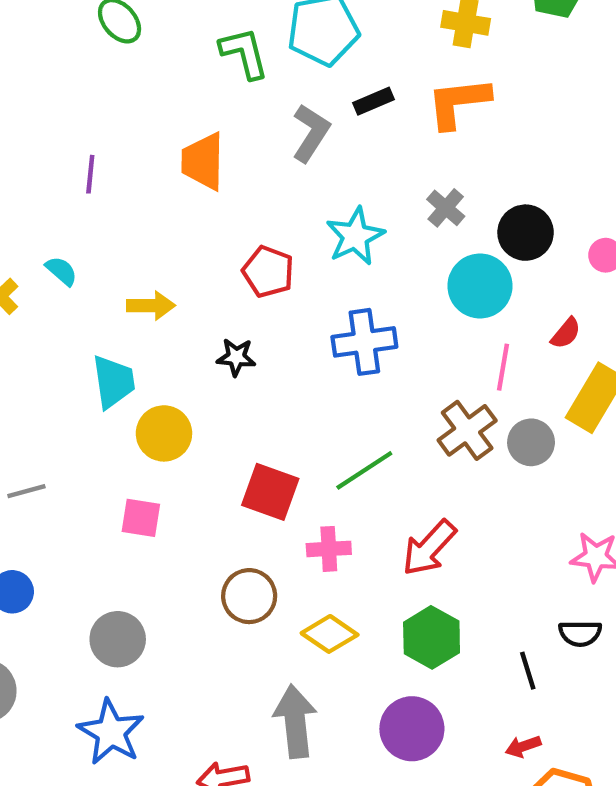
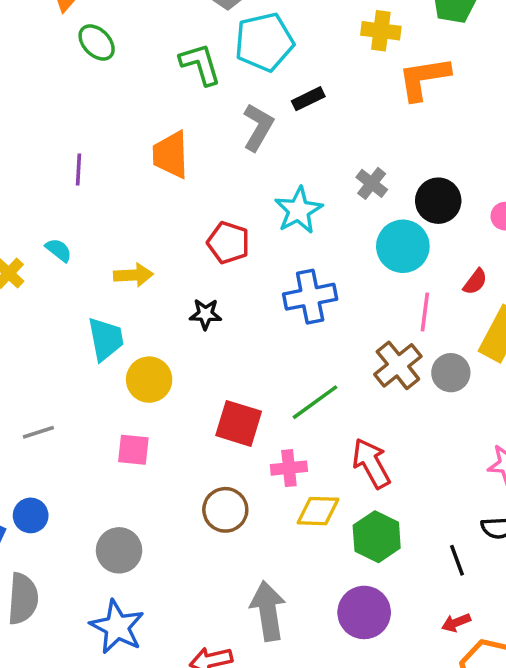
orange L-shape: (458, 103) -> (424, 78), moved
red arrow: (429, 548) -> (371, 463), turned 111
yellow diamond: (330, 634) -> (318, 511), moved, turned -30

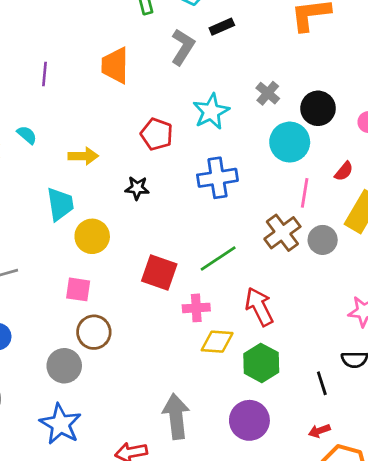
brown circle: (225, 510) -> (94, 332), moved

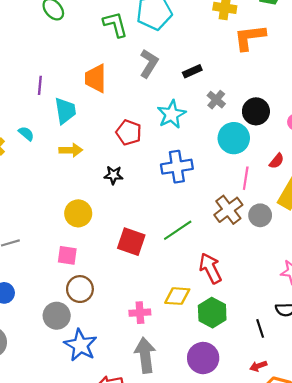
black rectangle: (222, 27) -> (192, 71), moved
cyan trapezoid: (60, 204) -> (65, 111), moved
pink cross: (196, 308) -> (140, 313), moved
blue star: (60, 424) -> (80, 345), moved

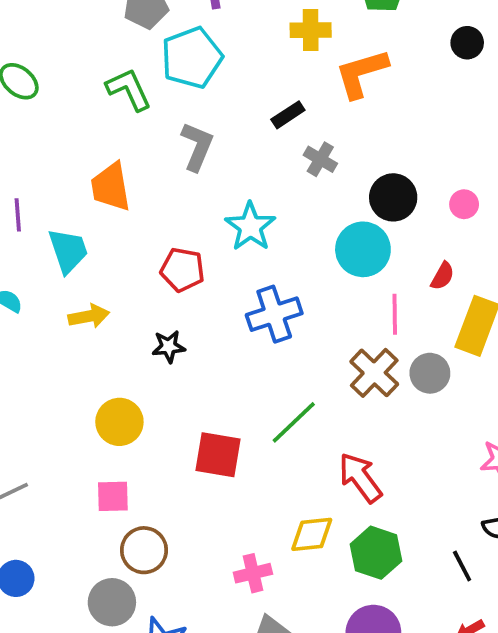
black rectangle: (192, 71) -> (288, 115), moved
gray cross: (216, 100) -> (320, 159), moved

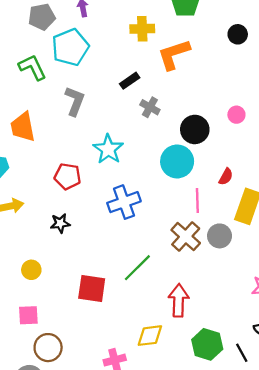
pink circle: (464, 204) -> (236, 115), moved
yellow circle: (119, 422) -> (31, 270), size x0.7
red arrow: (360, 478) -> (179, 300), turned 40
green hexagon: (376, 553) -> (207, 344), moved

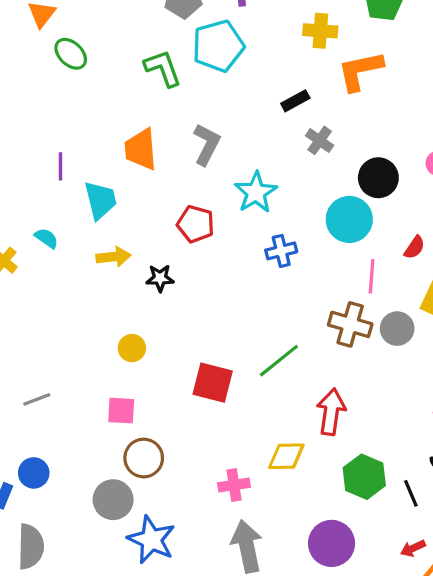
gray L-shape: (75, 101) -> (207, 144), moved
blue cross: (124, 202) -> (281, 251), moved, size x0.7
black star: (60, 223) -> (160, 278), moved
brown cross: (186, 237) -> (350, 324), turned -32

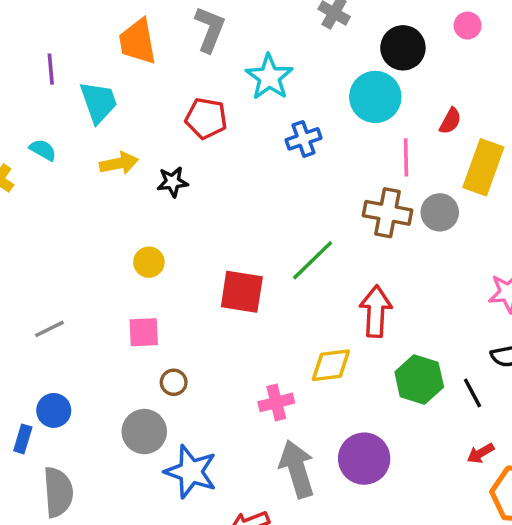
brown circle: (144, 458) -> (174, 382), size x0.6
purple circle: (332, 543) -> (364, 459), moved

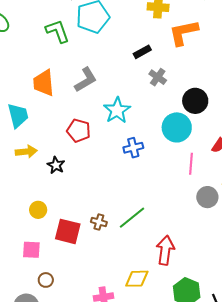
gray L-shape: (210, 29) -> (86, 80), turned 32
black star: (173, 182) -> (56, 165), turned 30
brown cross: (387, 213) -> (99, 222), moved, size x0.6
red square: (242, 292) -> (68, 231), moved

